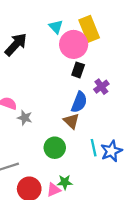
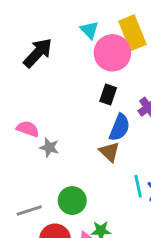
black rectangle: (78, 70) -> (108, 94), moved
green circle: (55, 148) -> (72, 201), moved

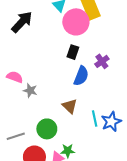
brown triangle: (110, 152) -> (70, 106), moved

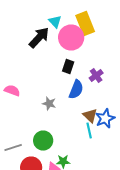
black arrow: (22, 22) -> (39, 38), moved
gray star: (30, 90) -> (49, 104), moved
brown triangle: (70, 106) -> (90, 116), moved
blue star: (111, 122) -> (105, 118), moved

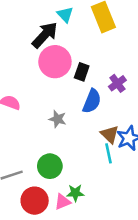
pink circle: (71, 38) -> (55, 62), moved

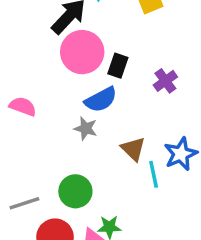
blue semicircle: (92, 101) -> (101, 100), moved, turned 40
brown triangle: (110, 134) -> (133, 149), moved

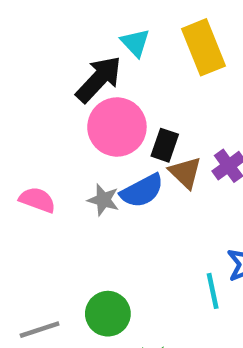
gray star: (86, 128) -> (103, 200), moved
brown triangle: (133, 149) -> (185, 173), moved

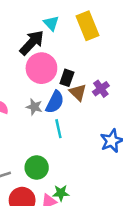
blue semicircle: (142, 191) -> (55, 102), turned -35
cyan line: (213, 291) -> (58, 129), moved

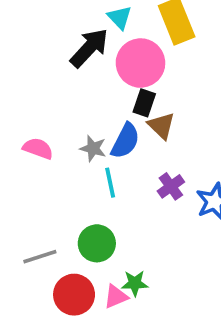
pink circle: (41, 68) -> (140, 63), moved
purple cross: (101, 89) -> (171, 186), moved
cyan line: (58, 129) -> (110, 183), moved

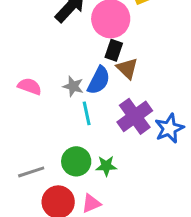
purple cross: (171, 186) -> (135, 116), size x1.6
green star: (135, 283) -> (106, 166), moved

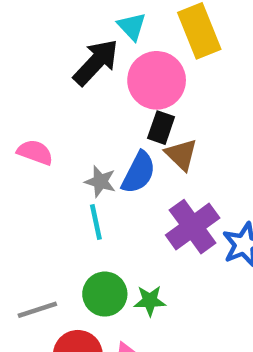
pink semicircle: (30, 86) -> (35, 152), moved
cyan line: (87, 113) -> (96, 222), moved

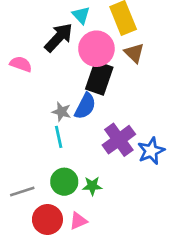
black rectangle: (161, 128) -> (99, 78), size x1.6
pink semicircle: (35, 152) -> (21, 64), moved
brown triangle: (181, 155) -> (134, 53), moved

